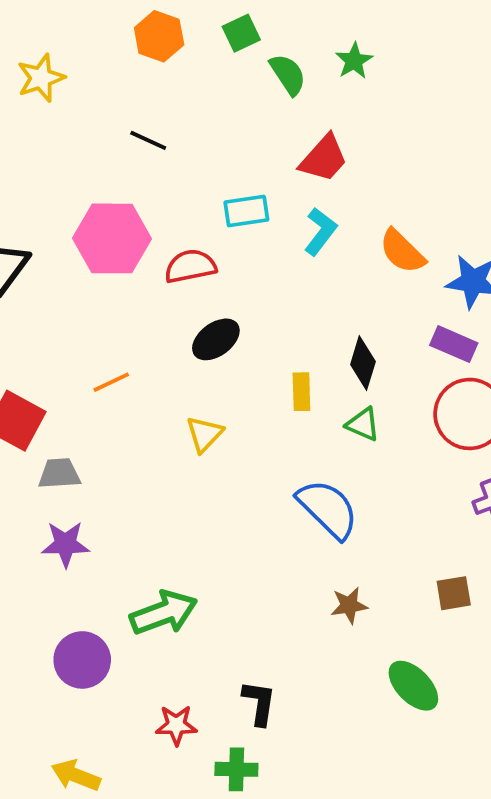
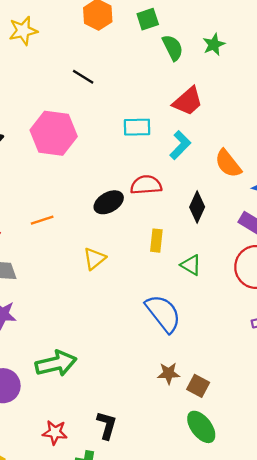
red semicircle: (190, 266) -> (146, 185), moved
black diamond: (363, 363) -> (197, 207), moved
brown square: (454, 593) -> (198, 386), moved, turned 30

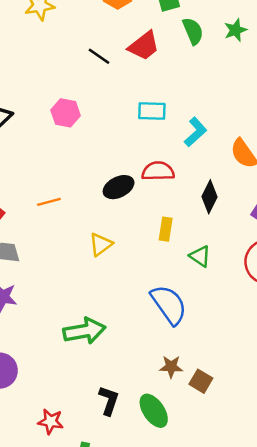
red trapezoid: (188, 101) -> (144, 46), moved
pink hexagon: (54, 133) -> (66, 113), size x0.6
green arrow: (56, 364) -> (84, 331), moved
black L-shape: (107, 425) -> (109, 401), moved
green ellipse: (201, 427) -> (154, 411), moved

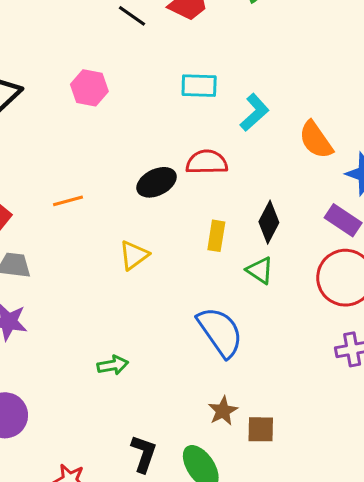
black diamond: (210, 197) -> (269, 222), moved
green arrow: (84, 331) -> (113, 365), size x0.6
brown star: (171, 367) -> (223, 411), turned -30
brown square: (201, 381) -> (261, 429), turned -30

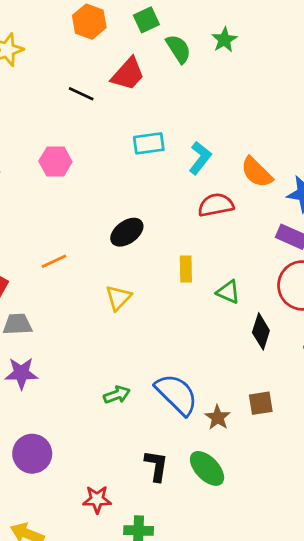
red semicircle: (207, 162) -> (216, 205), moved
black diamond: (269, 222) -> (261, 331), moved
blue semicircle: (220, 332) -> (177, 394), moved
brown square: (261, 429) -> (261, 403), moved

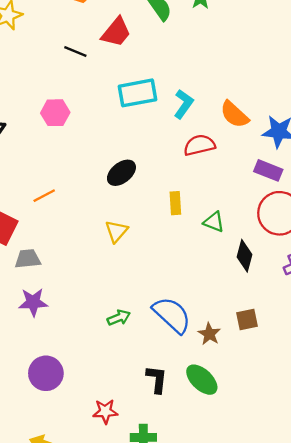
cyan rectangle: (149, 143) -> (137, 93), size x1.4
orange line: (54, 261) -> (44, 196), moved

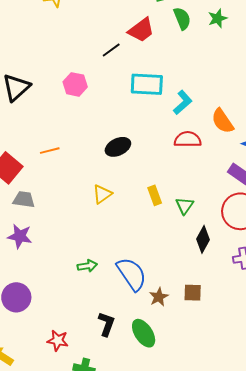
black line: (75, 52) -> (111, 50), moved, turned -72
yellow rectangle: (175, 203) -> (155, 195), moved, turned -30
green triangle: (214, 222) -> (184, 206), turned 30

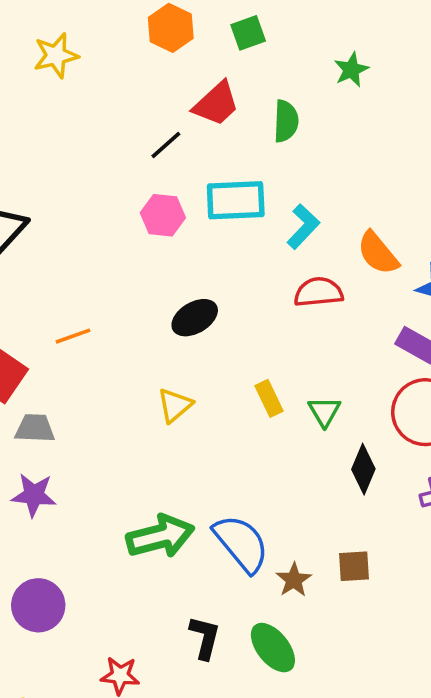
green semicircle: (182, 18) -> (286, 121), moved, turned 30
pink hexagon: (75, 84) -> (163, 215), moved
green arrow: (87, 266) -> (160, 536), size x1.8

